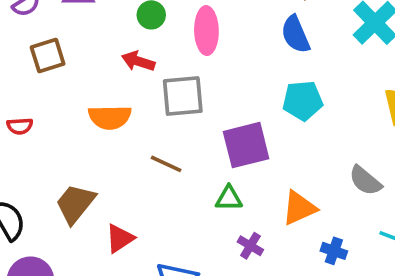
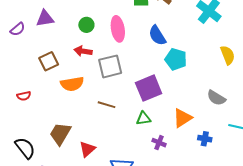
blue semicircle: (295, 34) -> (157, 35), moved
brown square: (48, 55) -> (49, 61), moved
cyan pentagon: (303, 101) -> (176, 59), turned 30

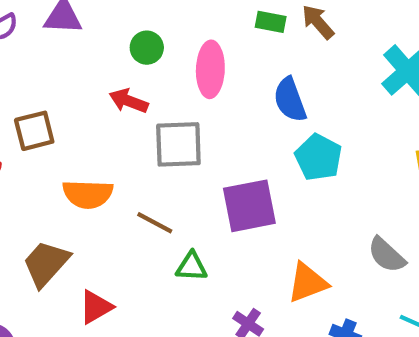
brown square: (49, 61) -> (34, 131), moved
orange semicircle: (72, 84) -> (88, 194), moved
green triangle: (143, 118) -> (192, 267), moved

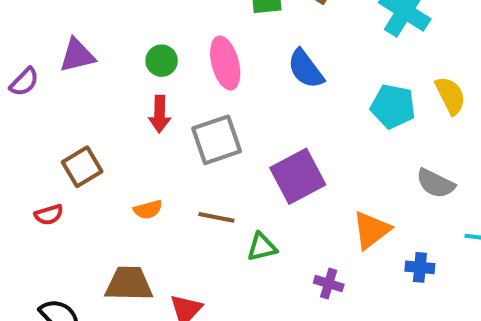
red arrow: (129, 101) -> (160, 114), turned -93
cyan pentagon: (318, 157) -> (393, 106), moved
orange semicircle: (88, 194) -> (148, 210), size x0.6
brown trapezoid: (46, 263) -> (129, 284), turned 66

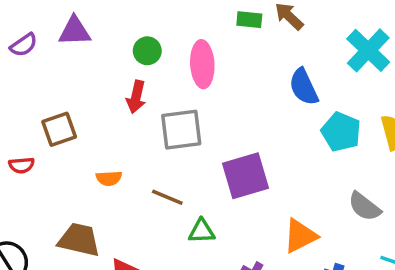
blue semicircle: (306, 69) -> (304, 87), moved

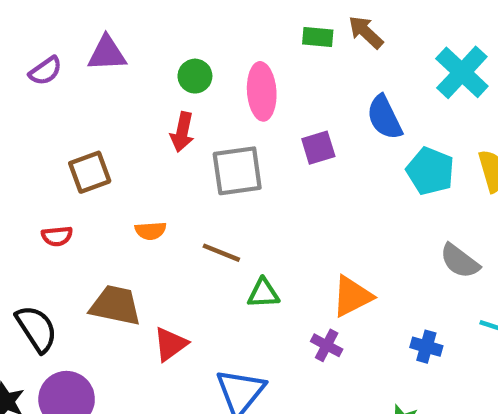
red semicircle: (22, 165) -> (57, 236), moved
purple square: (246, 176) -> (318, 148), moved, size x0.6
orange triangle: (300, 236) -> (352, 296), moved

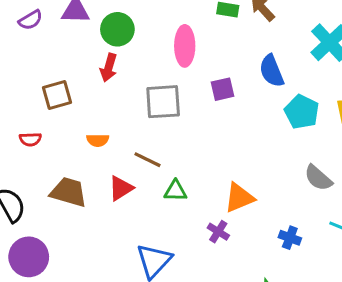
green circle: (195, 76) -> (117, 29), moved, size x1.4
red arrow: (182, 132) -> (109, 68), moved
red triangle: (170, 344) -> (121, 188), moved

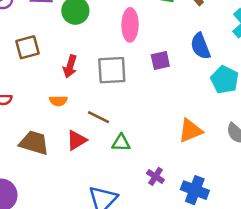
red arrow: (109, 68) -> (70, 66), moved
brown square: (57, 95) -> (27, 47), moved
orange triangle: (239, 198) -> (190, 131), moved
blue cross: (290, 238) -> (195, 190), moved, size x1.5

